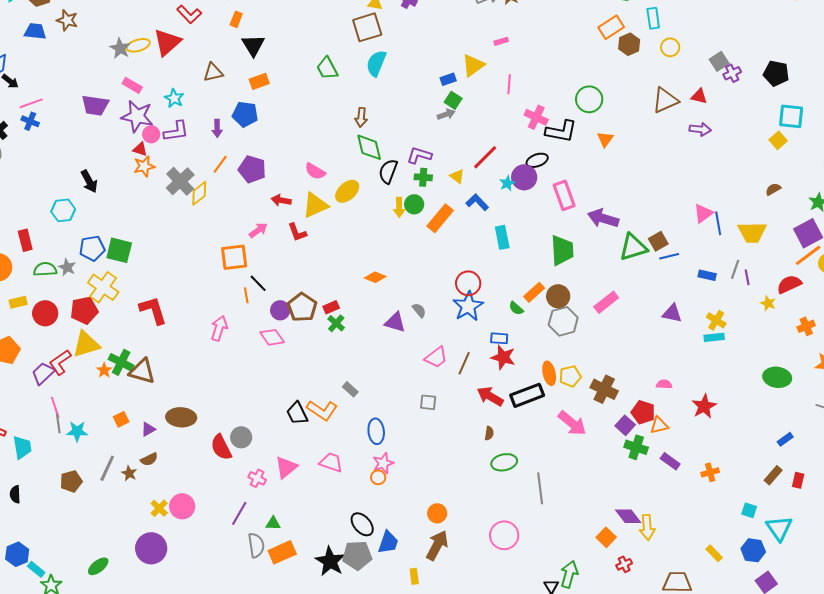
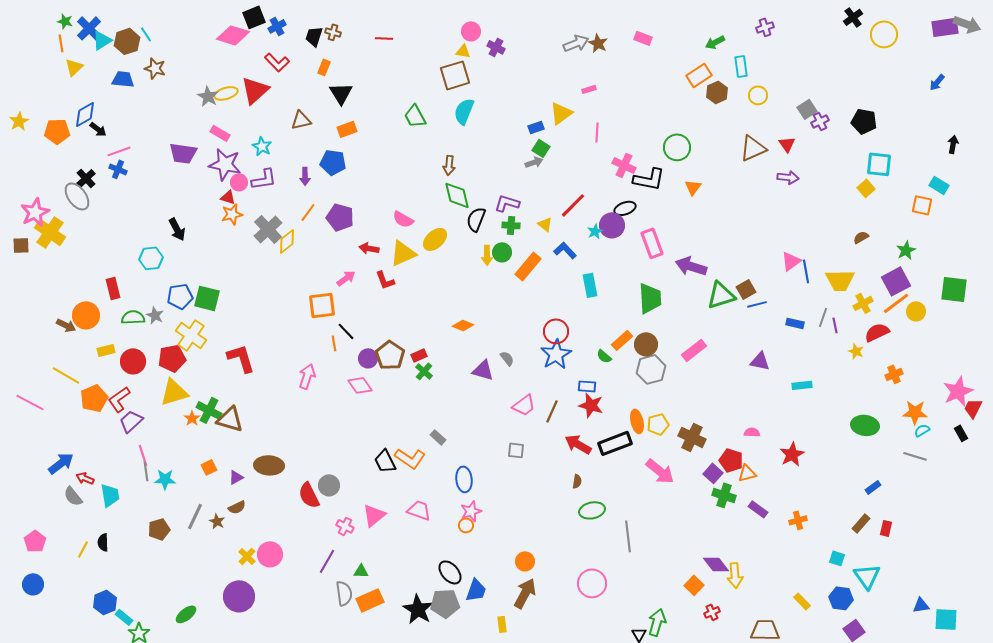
red triangle: (699, 96) -> (787, 144), turned 42
yellow cross: (716, 320) -> (863, 303), moved, turned 30
red L-shape: (60, 362) -> (119, 399), moved

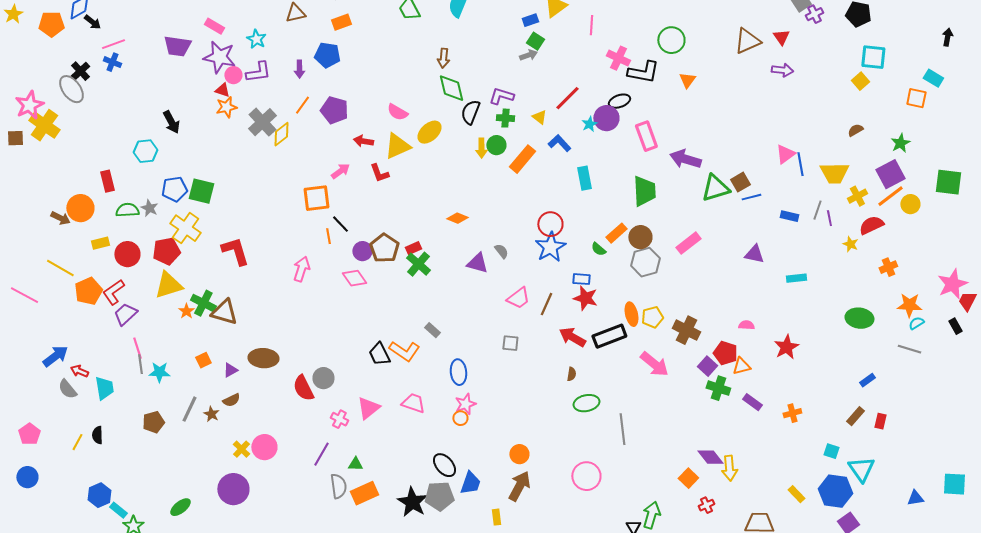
green cross: (424, 371) -> (418, 264), size x1.4
blue hexagon: (841, 598) -> (835, 491), size x1.4
cyan square: (946, 619) -> (954, 484), moved

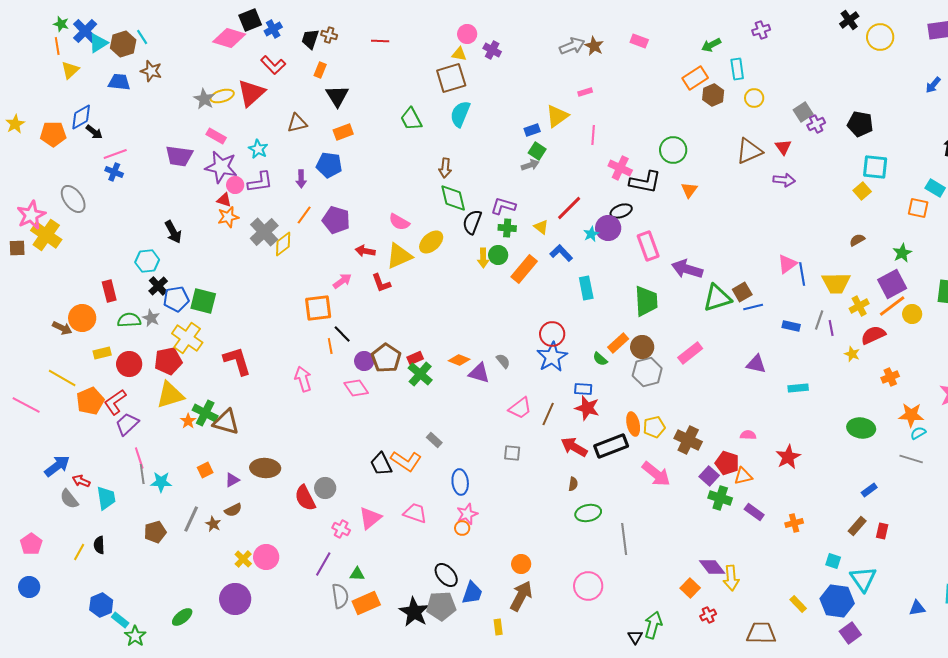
black cross: (80, 71) -> (158, 286), moved
orange diamond: (457, 218) -> (459, 360), moved
pink arrow: (301, 269) -> (303, 379), turned -35

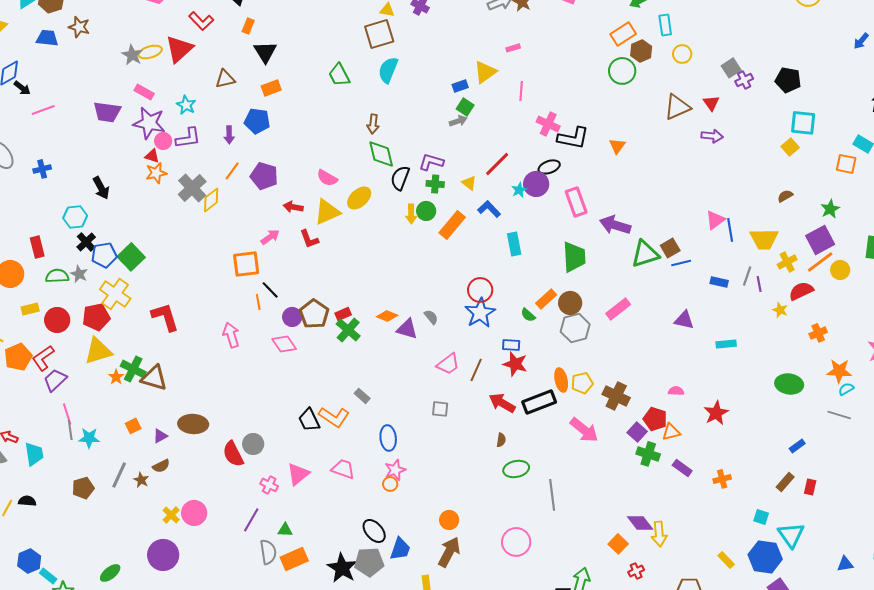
green circle: (673, 150) -> (622, 71), moved
blue cross: (114, 172) -> (42, 169), moved, turned -36
green square: (203, 301) -> (131, 257), turned 32
black semicircle: (99, 545) -> (27, 501), turned 96

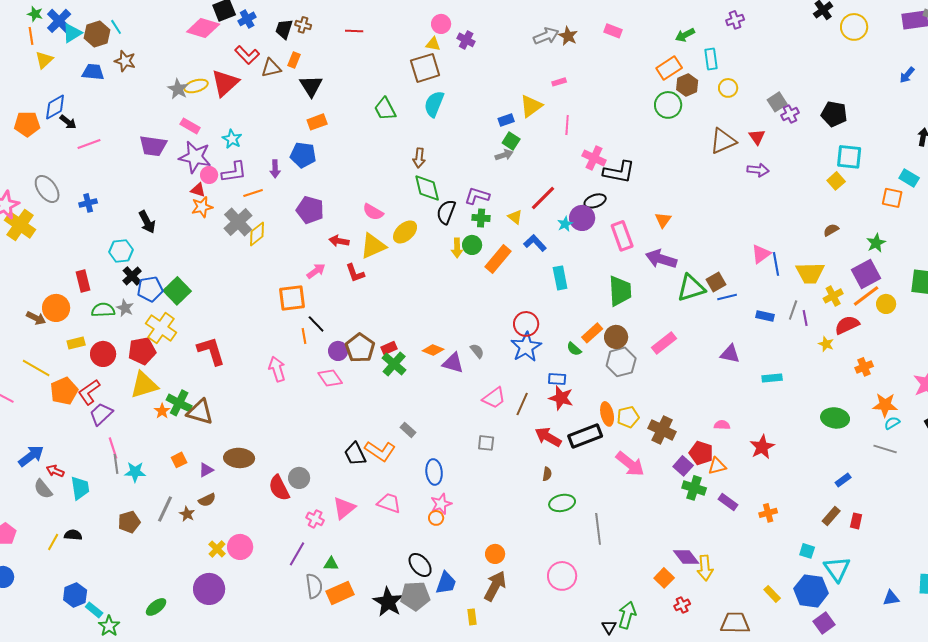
brown triangle: (225, 79) -> (271, 68), moved
orange triangle: (617, 146) -> (663, 220), moved
orange line: (232, 171) -> (253, 193), moved, turned 36

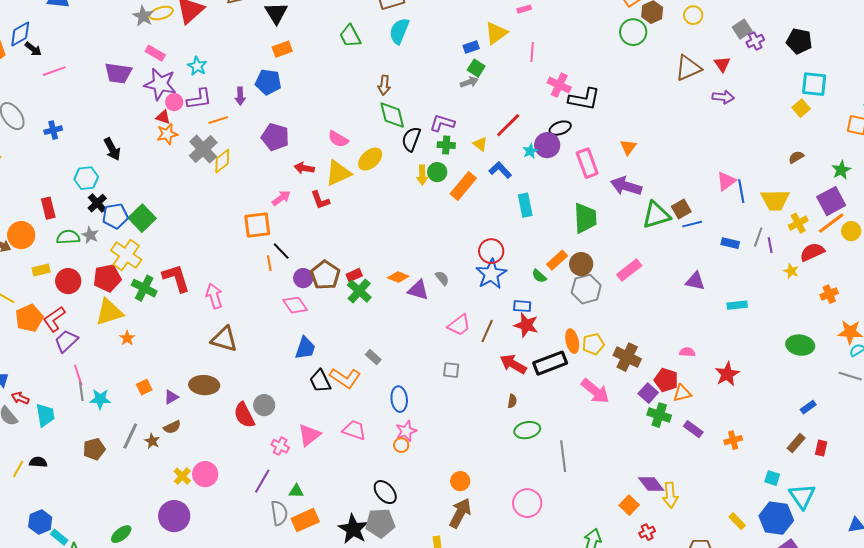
pink arrow: (277, 369) -> (214, 296), moved
green cross: (179, 403) -> (144, 288), moved
brown triangle: (200, 412) -> (224, 339), moved
blue trapezoid: (446, 583) -> (305, 348), moved

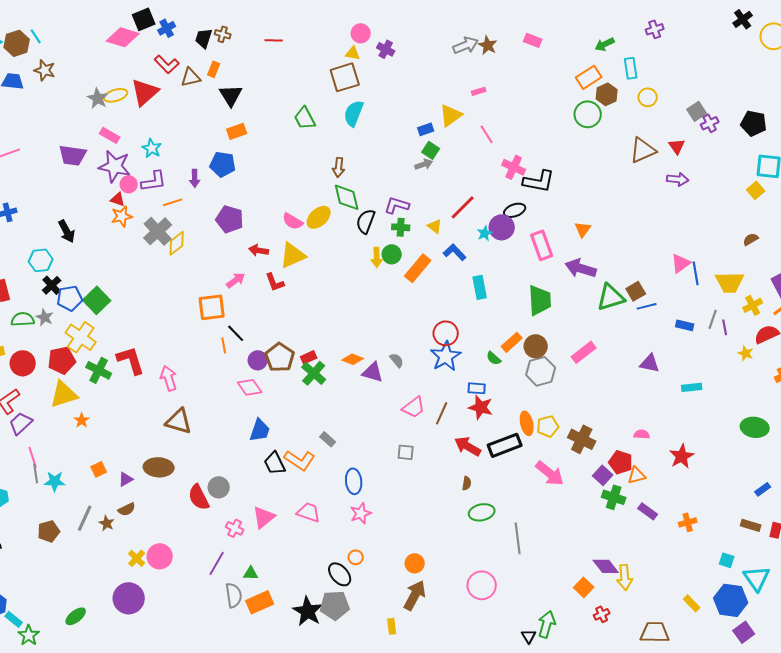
pink line: (532, 52) -> (487, 134), turned -36
yellow ellipse: (370, 159) -> (319, 217), moved
brown rectangle: (796, 443) -> (751, 525), turned 66
orange circle: (401, 445) -> (356, 557), moved

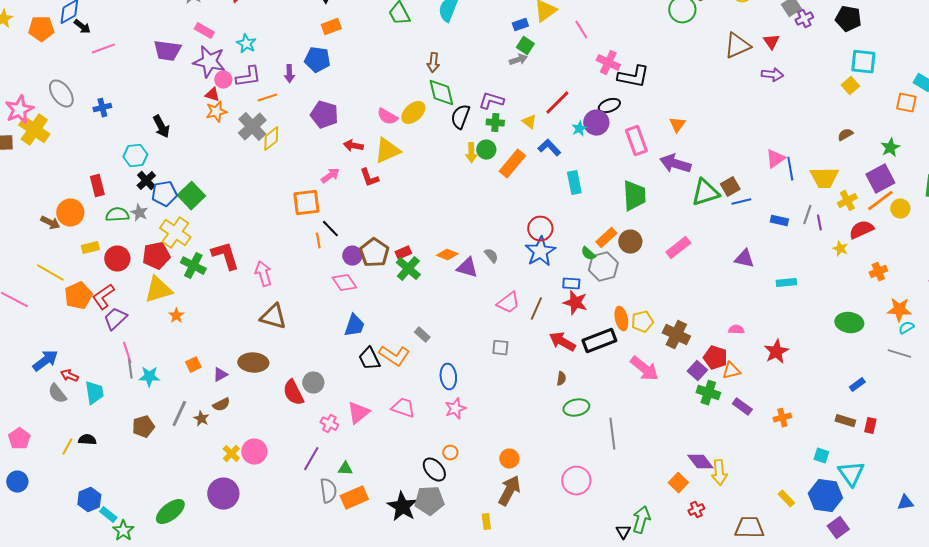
gray hexagon: (541, 371) -> (603, 267), moved
green ellipse: (76, 616) -> (170, 512), size x1.4

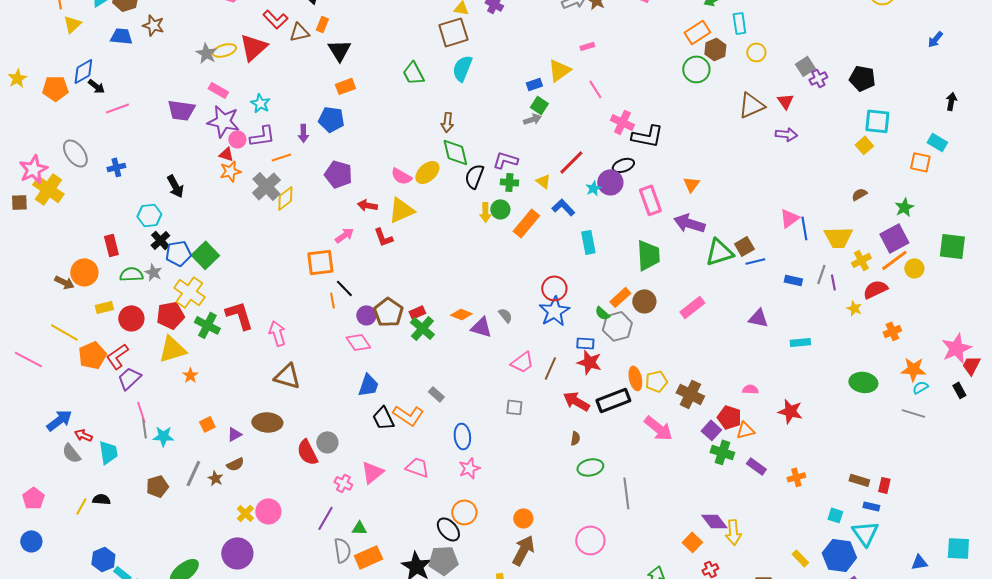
red star: (776, 352) -> (790, 411), turned -30
blue rectangle: (857, 385) -> (871, 506), moved, turned 49
orange circle: (450, 453) -> (464, 512), size x1.6

